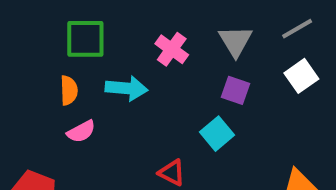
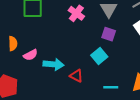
cyan arrow: (126, 88) -> (53, 64), moved
orange semicircle: (69, 90) -> (13, 44), moved

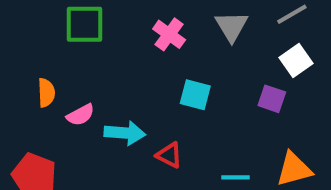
purple square: (109, 34) -> (272, 99), moved
cyan square: (99, 56) -> (195, 95), moved, turned -35

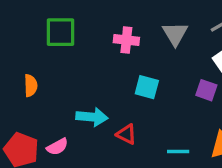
pink cross: (169, 34) -> (126, 40), turned -30
pink semicircle: (81, 115) -> (57, 147), moved

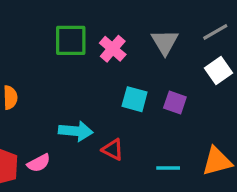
green square: (60, 32) -> (71, 40), moved
pink cross: (126, 40) -> (113, 49), turned 35
purple square: (206, 90) -> (175, 103), moved

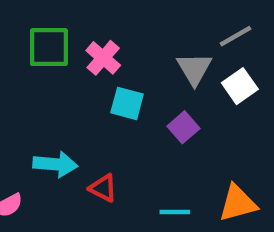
gray triangle: (165, 42) -> (194, 69), moved
cyan square: (135, 99) -> (127, 103), moved
purple square: (175, 103) -> (183, 127), turned 30

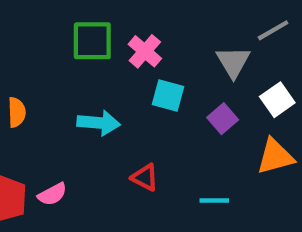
white square: (240, 86) -> (277, 100), moved
cyan arrow: (55, 164) -> (99, 123), moved
orange triangle: (238, 203) -> (275, 156), moved

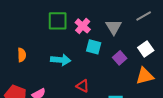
gray triangle: (233, 62) -> (114, 27), moved

